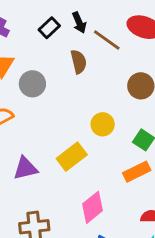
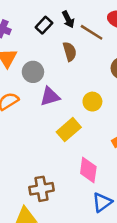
purple triangle: (25, 168) -> (50, 96), moved
pink diamond: (92, 207) -> (88, 170), turned -40

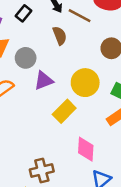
black rectangle: (44, 25) -> (24, 13), moved
yellow circle: (92, 102) -> (85, 83), size x1.5

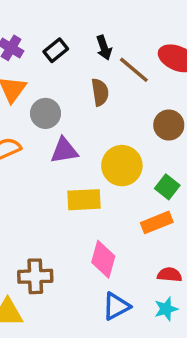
yellow rectangle: (64, 111) -> (84, 200), turned 30

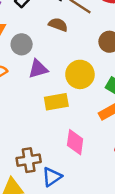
brown semicircle: (100, 92) -> (58, 25), turned -54
blue triangle: (116, 306) -> (52, 177), moved

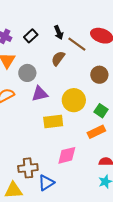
brown semicircle: (58, 25) -> (58, 58), turned -77
pink diamond: (75, 142) -> (67, 155), turned 65

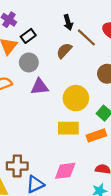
black rectangle: (31, 36) -> (28, 36), moved
yellow rectangle: (53, 122) -> (68, 128), moved
pink diamond: (67, 155) -> (65, 171), moved

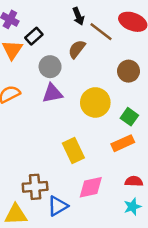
gray circle: (29, 62) -> (50, 67), moved
yellow rectangle: (68, 128) -> (73, 150), moved, turned 70

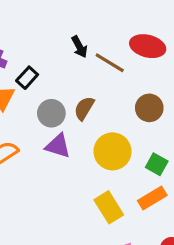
brown semicircle: (77, 49) -> (84, 108), moved
purple triangle: (52, 93) -> (58, 146), turned 35
yellow rectangle: (73, 150) -> (109, 207), moved

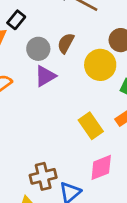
purple triangle: (58, 146) -> (45, 76), turned -45
yellow circle: (112, 151) -> (100, 65), moved

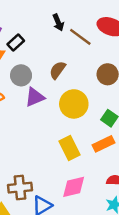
gray circle: (38, 49) -> (21, 75), moved
yellow circle: (100, 65) -> (74, 104), moved

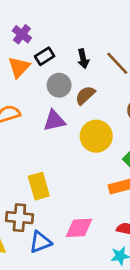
black arrow: (58, 22) -> (83, 59), moved
gray circle: (21, 75) -> (59, 85), moved
yellow rectangle: (69, 148) -> (39, 186), moved

